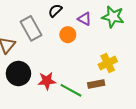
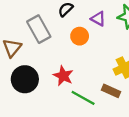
red star: (47, 81) -> (63, 76), moved, turned 30
brown rectangle: (96, 84) -> (111, 91), turned 35

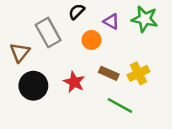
brown rectangle: (111, 91) -> (109, 73), moved
green line: (83, 98) -> (120, 105), moved

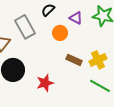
red star: (74, 82) -> (45, 83), moved, turned 30
green line: (120, 105) -> (100, 86), moved

